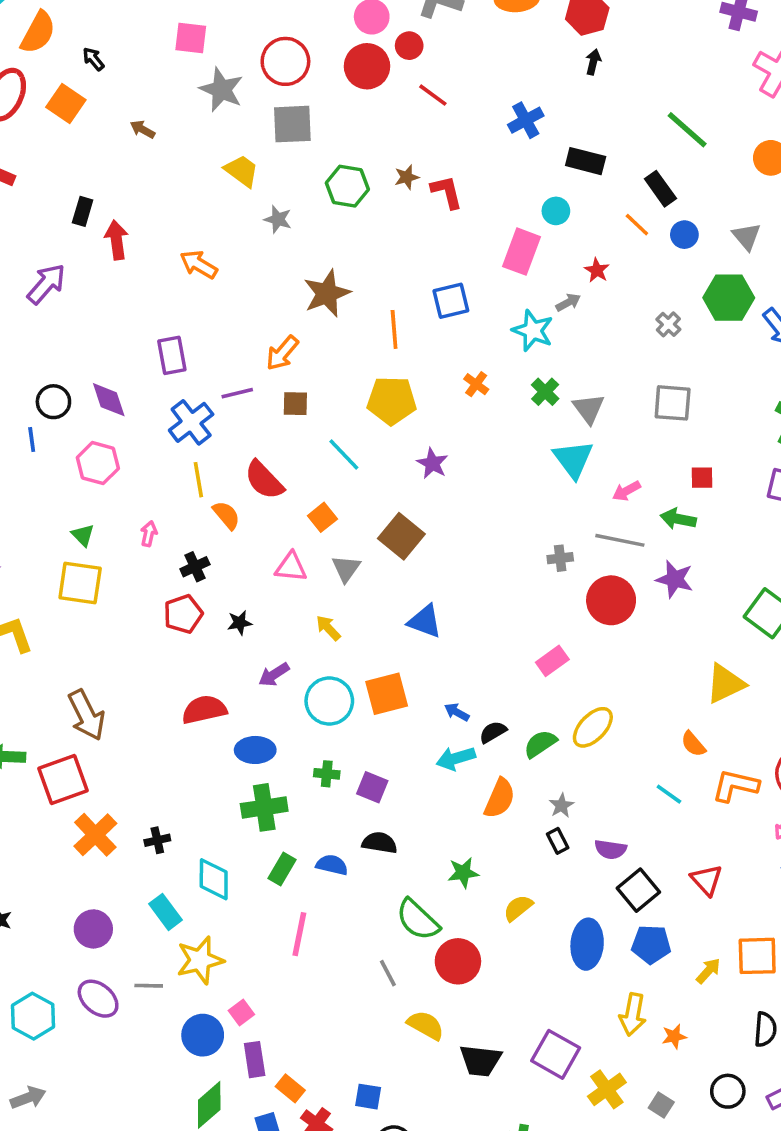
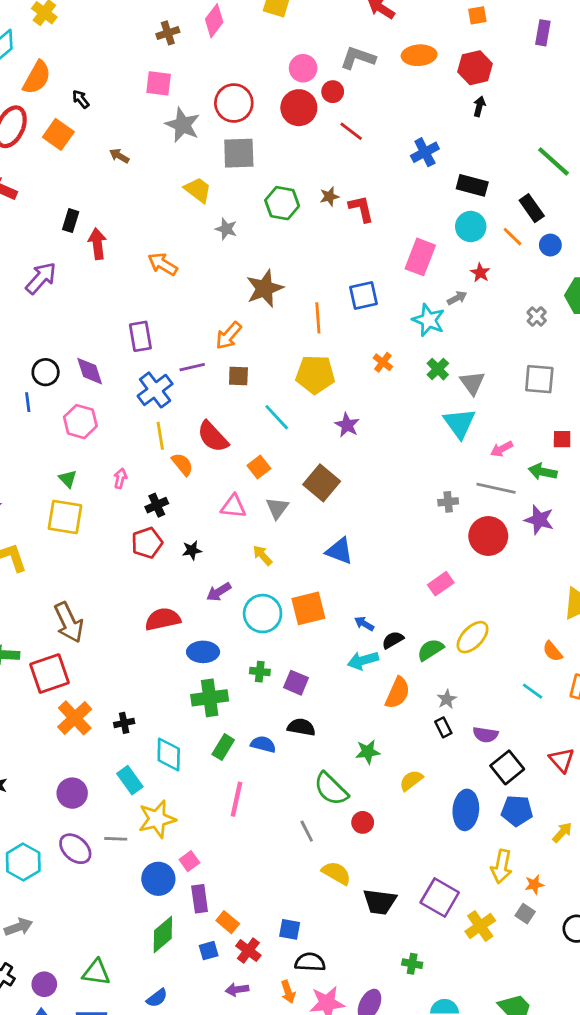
cyan circle: (556, 211) -> (471, 227), moved, size x1.4
red circle: (458, 961) -> (363, 822), size x0.6
gray square: (661, 1105) -> (525, 914), moved

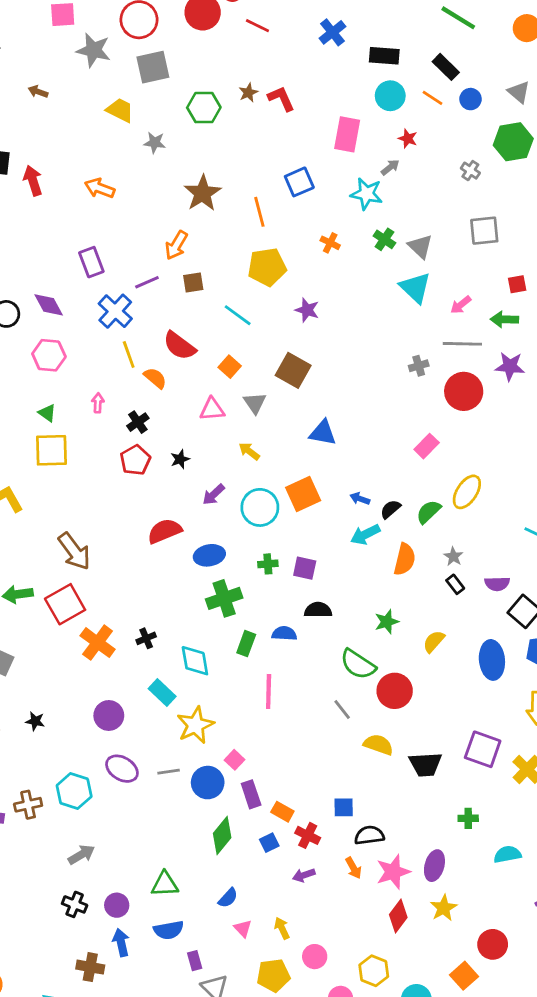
red circle: (363, 822) -> (395, 691), size x1.6
gray line: (116, 839) -> (169, 772), moved

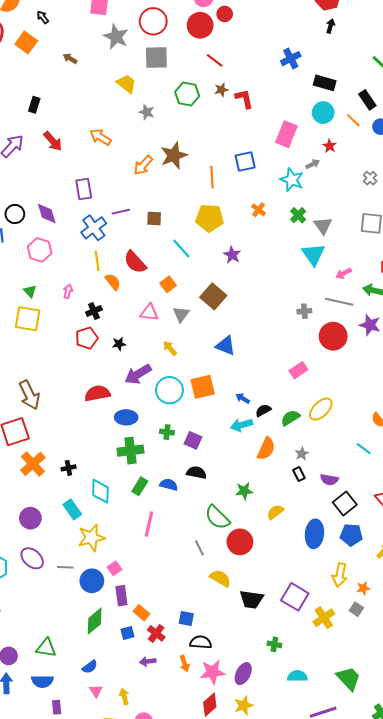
red line: (257, 26) -> (215, 60), moved
red arrow: (33, 181) -> (53, 141), moved, turned 145
orange arrow: (176, 245) -> (143, 165), moved
purple arrow: (214, 495) -> (138, 374), size x1.5

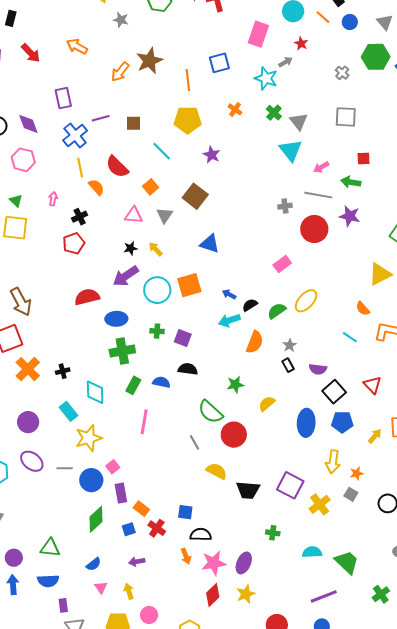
black star: (119, 344) -> (131, 248), moved
purple arrow: (148, 661) -> (137, 562), moved
cyan semicircle: (297, 676) -> (312, 552), moved

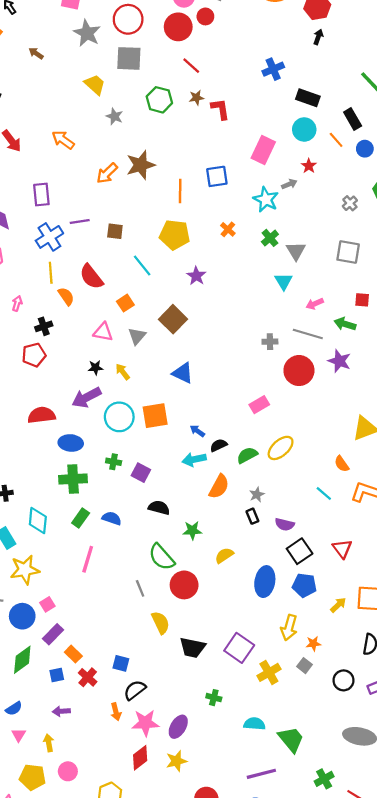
cyan triangle: (291, 150) -> (283, 281), size x0.7
black semicircle: (188, 369) -> (159, 508), moved
yellow semicircle: (217, 471) -> (161, 623), turned 30
purple rectangle: (121, 493) -> (53, 634), turned 48
black semicircle: (201, 535) -> (135, 690), turned -45

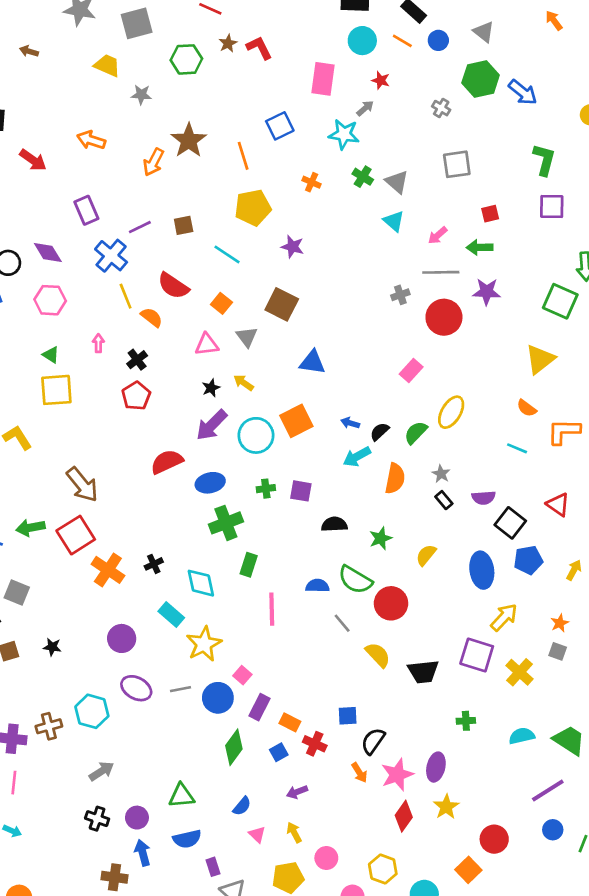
blue semicircle: (112, 518) -> (317, 586), moved
yellow arrow: (289, 628) -> (504, 617), moved, turned -135

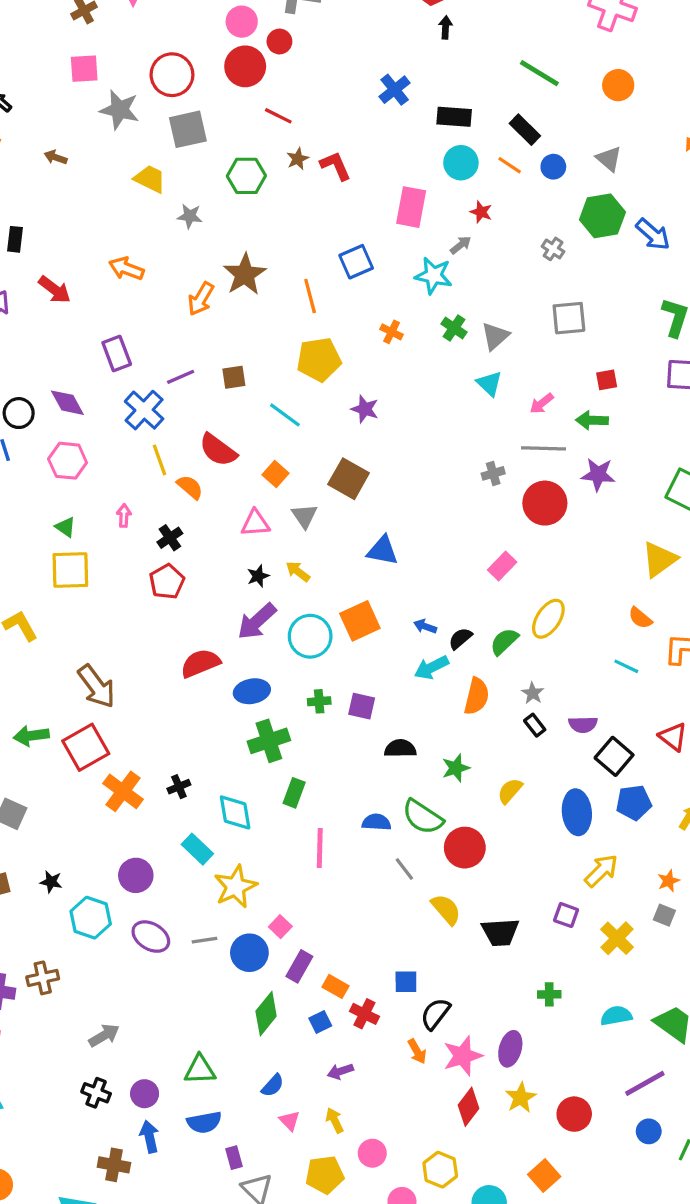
gray triangle: (397, 182) -> (495, 336), turned 35
purple square: (477, 655) -> (566, 915), size x0.6
cyan hexagon: (92, 711) -> (91, 918), moved
red circle: (494, 839) -> (574, 1114), moved

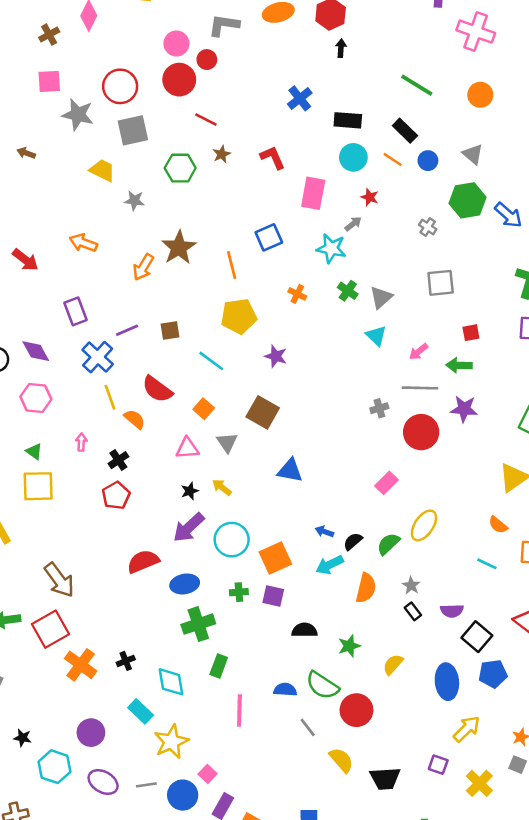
red L-shape: (336, 166) -> (273, 157), moved
orange square: (360, 621) -> (275, 558), moved

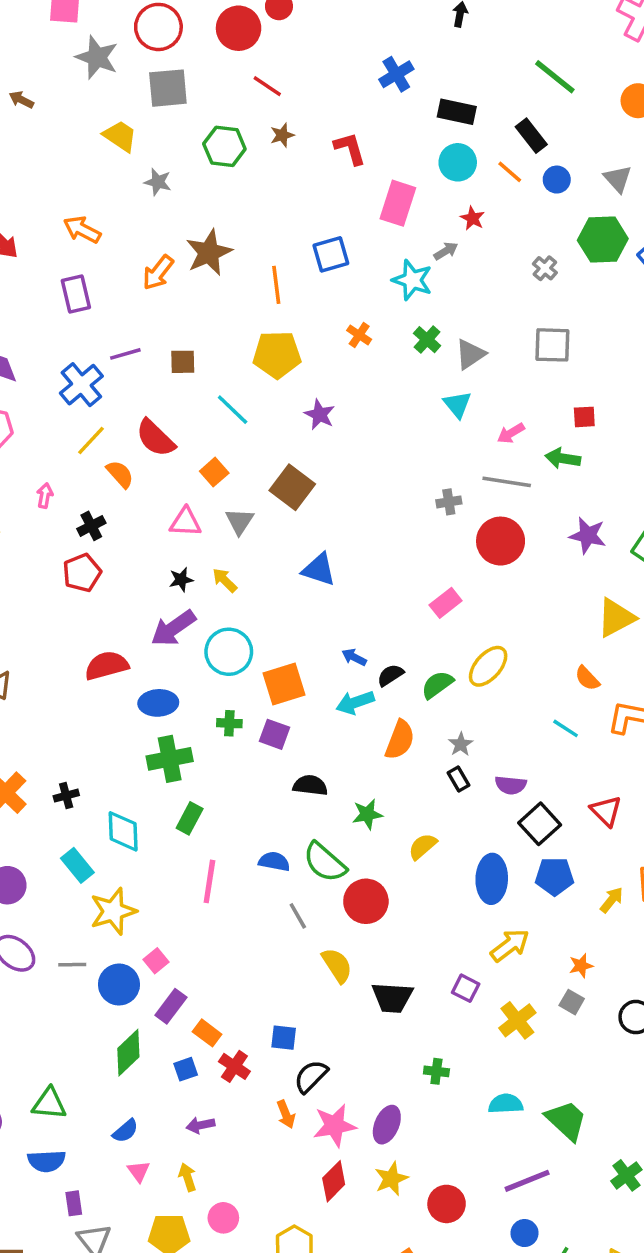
purple rectangle: (75, 311) -> (76, 294), moved
yellow line: (110, 397) -> (91, 441), turned 55
purple star: (464, 409) -> (588, 535), moved

